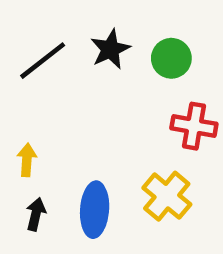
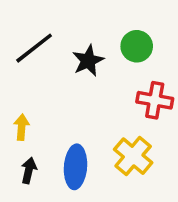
black star: (110, 49) -> (88, 61), moved

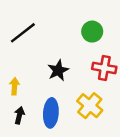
black star: (88, 61) -> (58, 70), moved

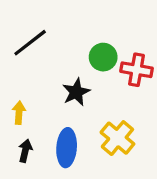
green circle: (92, 32) -> (103, 57), moved
red cross: (104, 68) -> (137, 70), moved

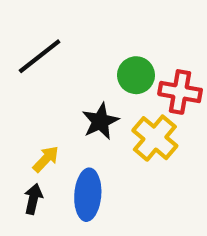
yellow arrow: (19, 113) -> (46, 159), moved, turned 40
yellow cross: (117, 138) -> (155, 138), moved

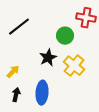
red cross: (180, 92) -> (86, 18), moved
yellow arrow: (46, 159) -> (13, 72), moved

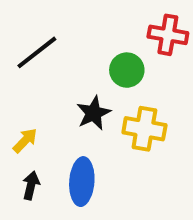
yellow cross: (74, 66) -> (144, 129), turned -30

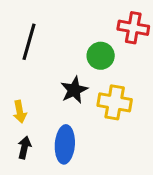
black line: (37, 52) -> (29, 42), turned -36
yellow arrow: (25, 140) -> (20, 112), turned 125

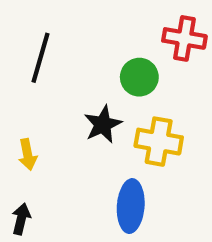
blue ellipse: (65, 144) -> (131, 206), moved
black arrow: (24, 148) -> (21, 219), moved

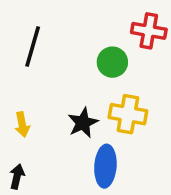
black star: (103, 124) -> (83, 123), moved

